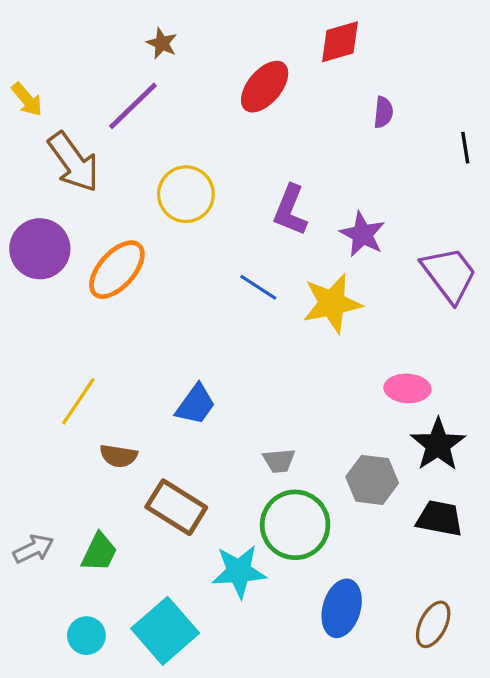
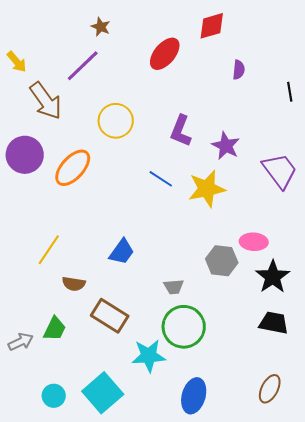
gray hexagon: (372, 480) -> (222, 261), moved
green trapezoid: (99, 552) -> (55, 329), moved
blue ellipse: (342, 608) -> (194, 396), moved

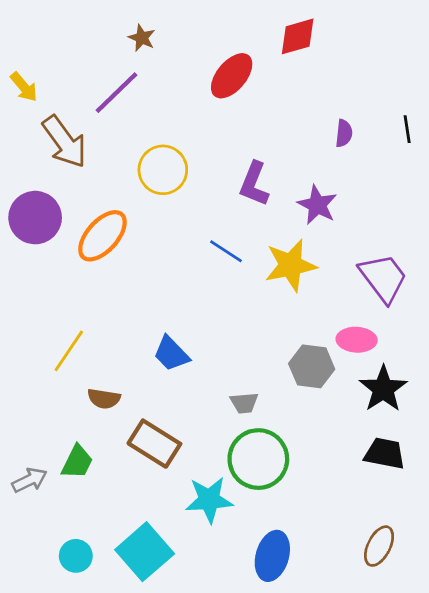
purple semicircle: (239, 70) -> (344, 133), moved
purple trapezoid: (280, 171) -> (383, 278), moved
blue trapezoid: (122, 252) -> (171, 354), turned 100

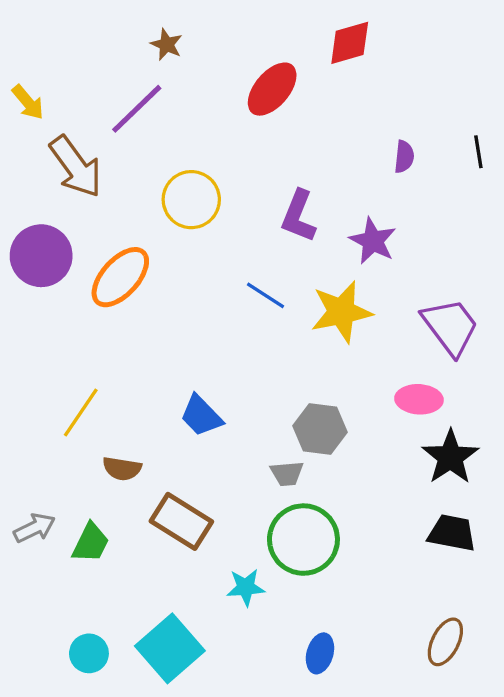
gray hexagon: (312, 366) -> (320, 429), moved
gray arrow: (29, 480) -> (35, 528), moved
cyan star: (209, 500) -> (246, 587), size x0.7
blue ellipse: (272, 556) -> (320, 653), size x0.7

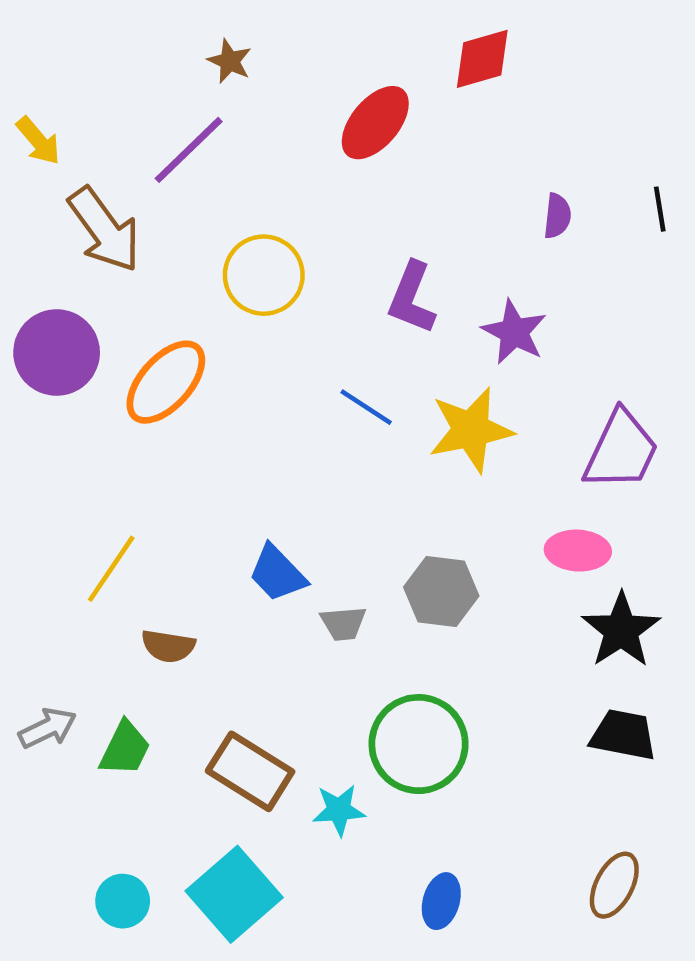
purple trapezoid: (450, 327) -> (621, 450), turned 62
gray trapezoid: (287, 474) -> (343, 623), moved
brown rectangle: (181, 521) -> (250, 771), moved

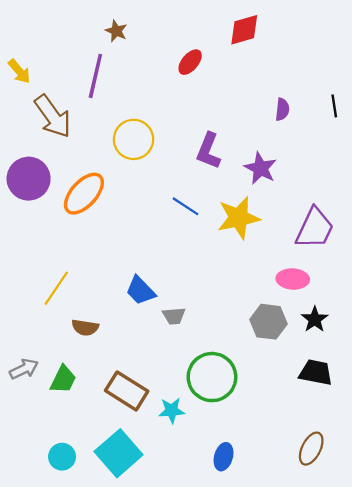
red ellipse: (375, 123) -> (190, 62), size x0.7
purple line: (189, 150) -> (95, 76), turned -33
gray hexagon: (441, 592) -> (269, 322), moved
black star: (621, 630) -> (315, 319), size x0.7

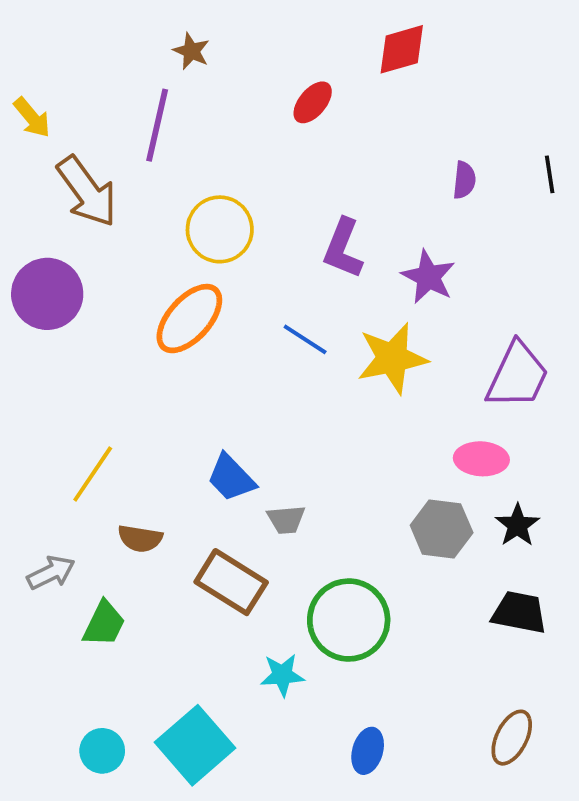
orange ellipse: (84, 194) -> (189, 319), moved
gray arrow: (24, 369) -> (51, 573), moved
brown rectangle: (127, 391) -> (231, 582), moved

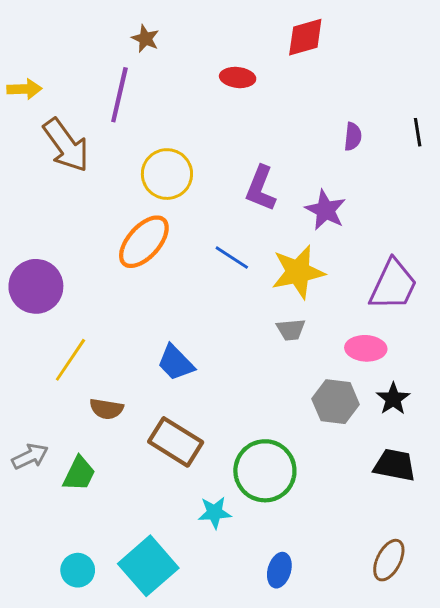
red ellipse: (313, 102) -> (238, 77), turned 56
yellow arrow: (32, 118) -> (24, 89), turned -52
purple circle: (47, 294) -> (36, 286), moved
gray trapezoid: (286, 520) -> (291, 330), moved
gray arrow: (51, 573) -> (30, 456), moved

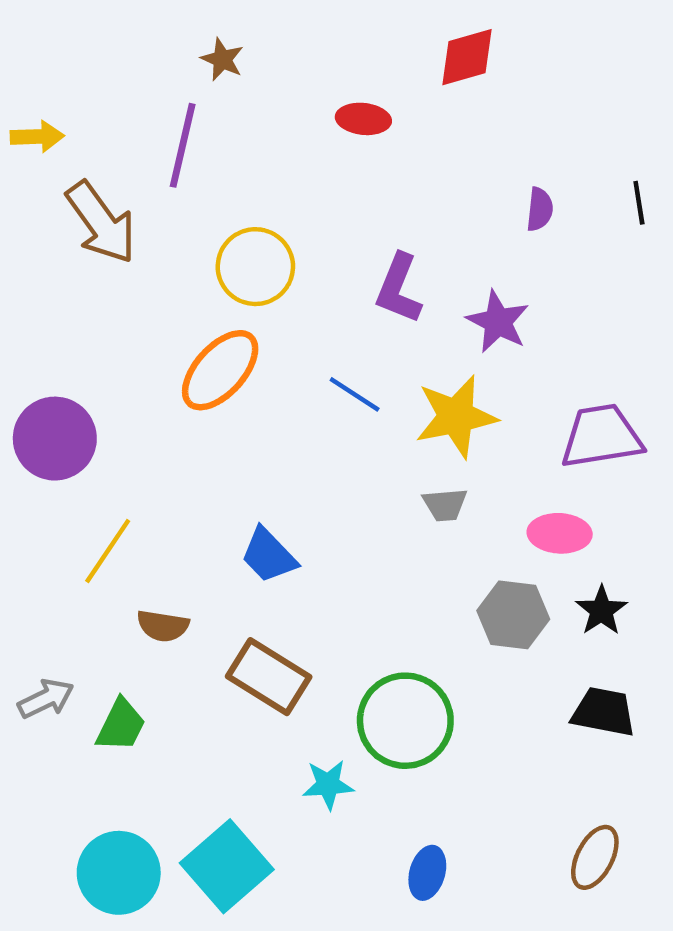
purple trapezoid: (393, 285) -> (601, 436), turned -124
cyan circle: (78, 570) -> (119, 873), size x1.6

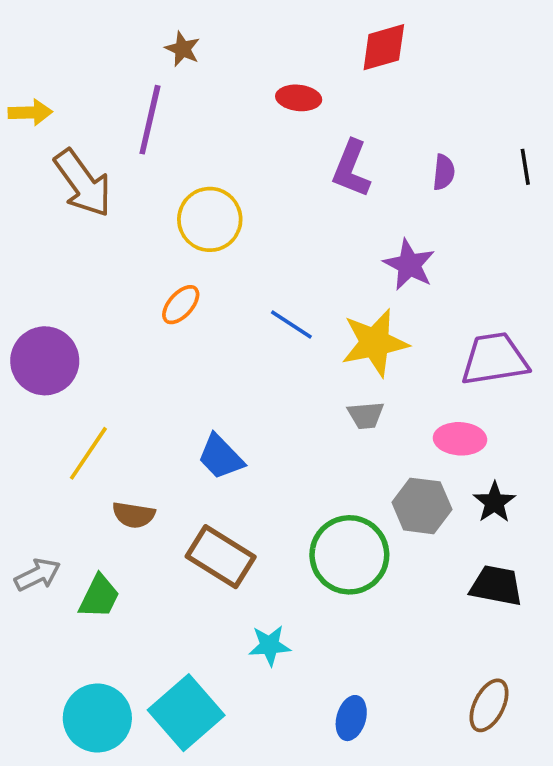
purple L-shape: (399, 289) -> (351, 169), moved
orange ellipse: (220, 370) -> (181, 305), size x0.6
green circle: (405, 721) -> (349, 555), moved

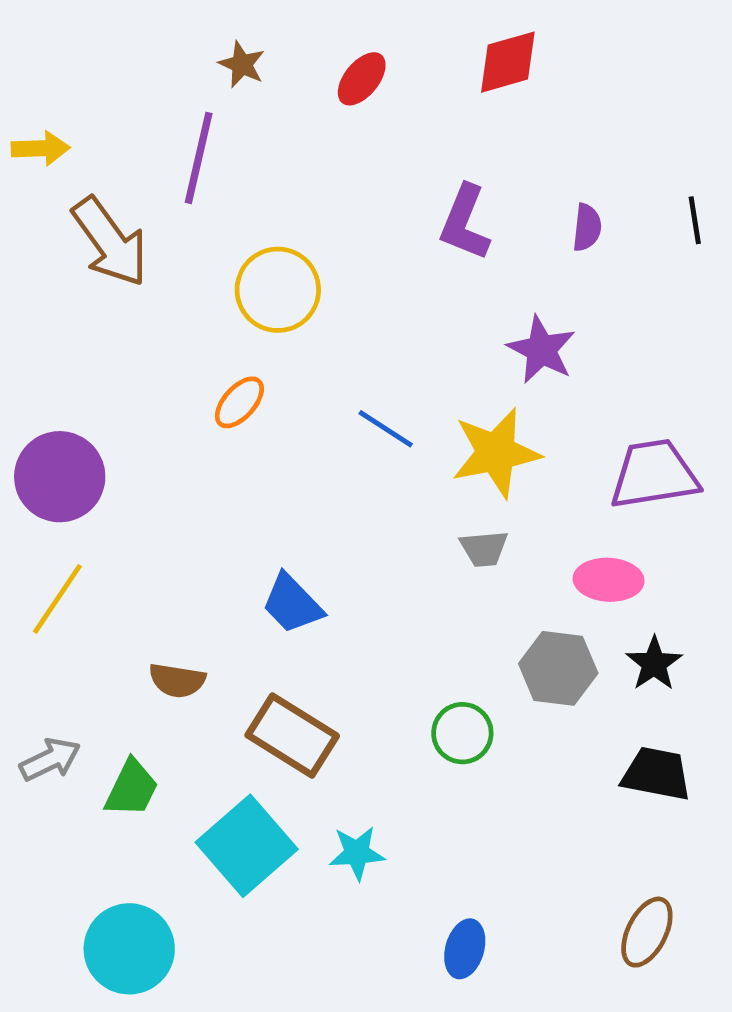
red ellipse: (299, 98) -> (362, 79), moved, turned -57
yellow line: (88, 453) -> (57, 599), moved
green circle: (349, 555) -> (462, 733), size x0.6
cyan square: (186, 713) -> (247, 846), moved

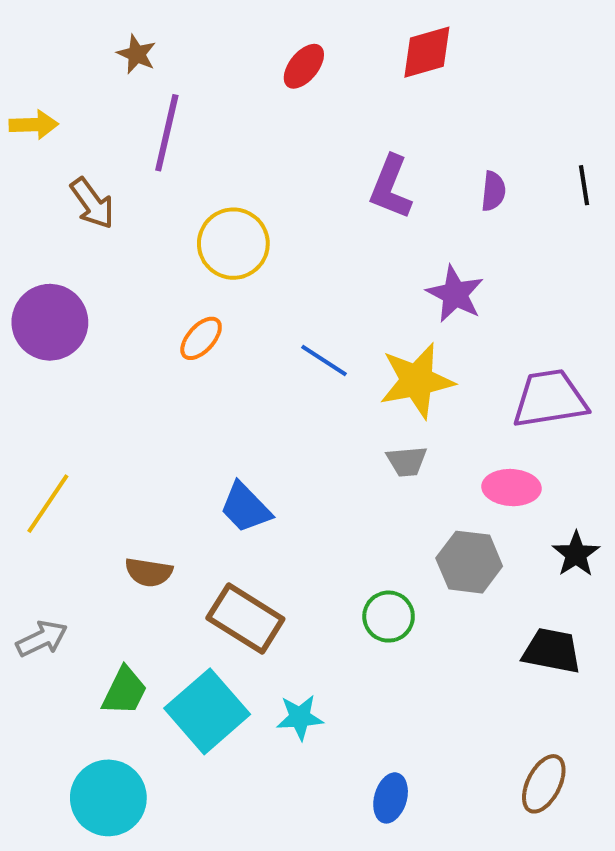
brown star: (242, 64) -> (137, 54), moved
brown arrow: (110, 242) -> (92, 203), size x0.7
purple circle: (60, 477) -> (50, 322), moved
black star: (654, 664) -> (576, 554), moved
green trapezoid: (132, 788) -> (124, 691), moved

